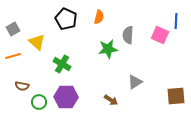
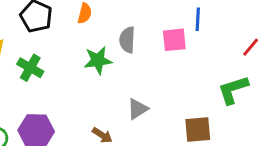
pink square: (160, 35) -> (174, 40), turned -30
green cross: (62, 64) -> (30, 68), moved

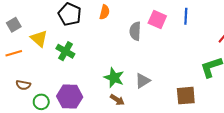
pink square: (174, 40) -> (157, 20), moved, turned 30
green star: (98, 60) -> (114, 78), moved, turned 30

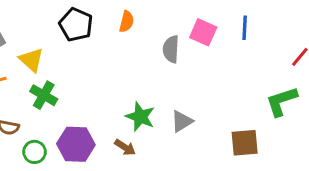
green cross: (65, 51) -> (44, 95), moved
brown arrow: (117, 100) -> (125, 147), moved

